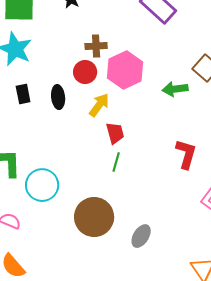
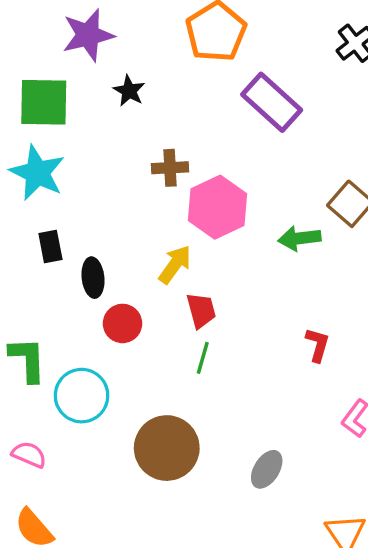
red circle: (85, 72) -> (122, 323), moved
black ellipse: (58, 97) -> (93, 278), moved
red L-shape: (186, 154) -> (318, 345), size x0.7
gray ellipse: (141, 236) -> (267, 469), moved

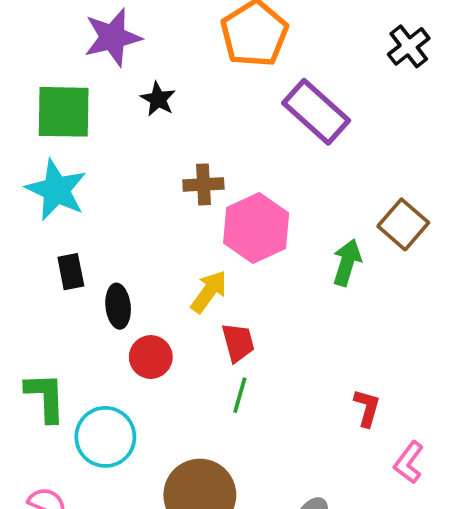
green arrow: (299, 238) -> (347, 263), turned 114
red L-shape: (318, 345) -> (367, 408), moved

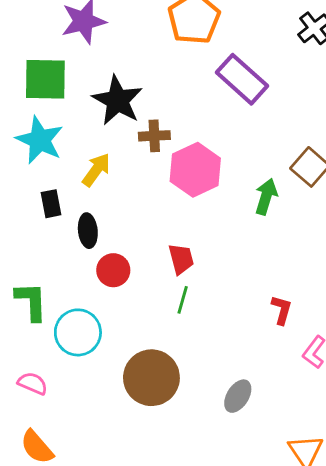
black star: (158, 99) -> (118, 100), moved, size x1.8
yellow arrow: (209, 292) -> (96, 170), moved

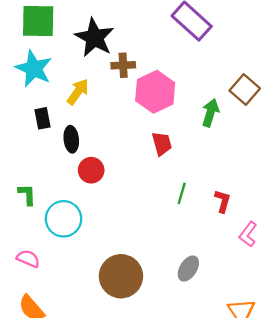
red trapezoid: (181, 259) -> (162, 144), moved
green line: (183, 300) -> (182, 193), moved
green L-shape: (31, 301) -> (27, 194), size x0.7
brown circle: (151, 378) -> (121, 276), moved

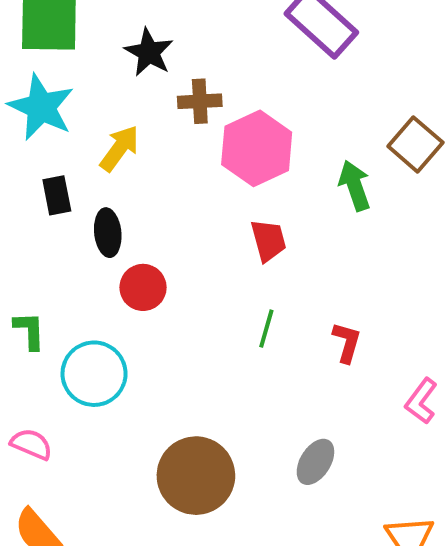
black star: (94, 38) -> (149, 52), size x0.7
green arrow: (210, 113) -> (355, 186), turned -36
green line: (182, 193) -> (266, 329), moved
red L-shape: (223, 201) -> (347, 342), moved

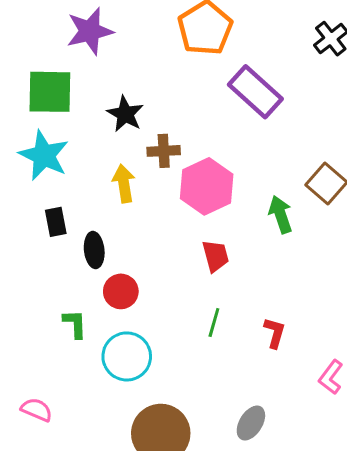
yellow arrow: (119, 148) -> (124, 183), moved, turned -45
green L-shape: (29, 331) -> (75, 324), moved
cyan circle: (94, 374) -> (127, 356), moved

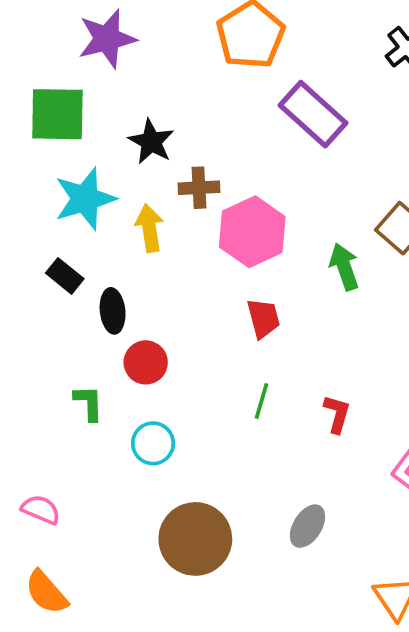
cyan star: (44, 155) -> (85, 199), moved, turned 30
black rectangle: (56, 222) -> (65, 276), turned -40
cyan circle: (127, 356) -> (153, 443), size x0.7

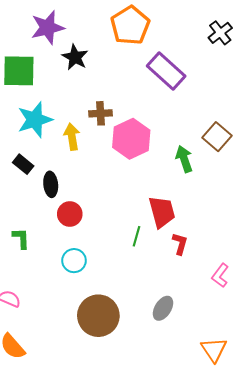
black star: (151, 142) -> (75, 57), moved
red trapezoid: (263, 318) -> (162, 212), moved, size x1.4
green L-shape: (89, 403) -> (21, 238), moved

